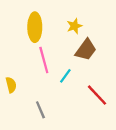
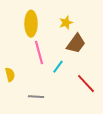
gray line: (40, 110) -> (36, 97), turned -63

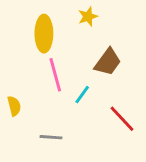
yellow star: (66, 23) -> (88, 17), moved

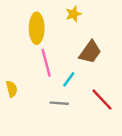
gray line: (51, 137) -> (59, 103), moved

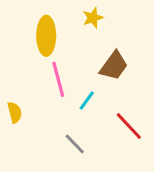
gray line: (59, 103) -> (75, 144), moved, turned 42

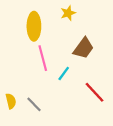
yellow semicircle: (15, 112) -> (11, 101), moved
gray line: (75, 144) -> (34, 104), moved

